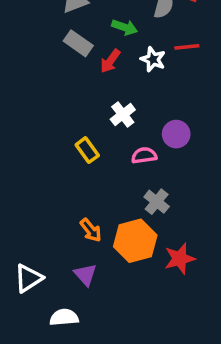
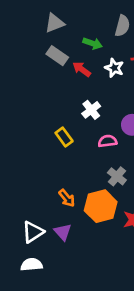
red arrow: (110, 61) -> (82, 69), turned 90
white triangle: (28, 278) -> (33, 232), moved
white semicircle: (64, 317) -> (32, 265), moved

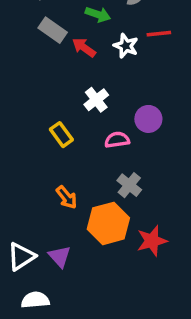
orange arrow: (67, 198) -> (67, 197), moved
white semicircle: (32, 265) -> (35, 300), moved

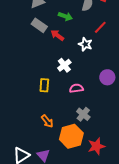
red line: (159, 34) -> (100, 27), turned -40
white star: (126, 46) -> (85, 44), moved
purple circle: (148, 119) -> (107, 77), moved
yellow rectangle: (61, 135) -> (44, 85), turned 40

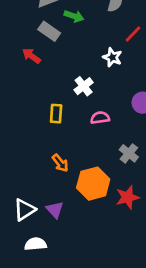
green arrow: (65, 16) -> (74, 16), moved
red arrow: (57, 35) -> (31, 56), moved
gray cross: (83, 114) -> (129, 153), moved

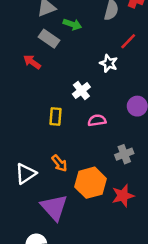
gray cross: (129, 153) -> (124, 154), turned 30
white triangle: (25, 210) -> (26, 174), moved
purple triangle: (55, 210) -> (54, 207), size x1.6

